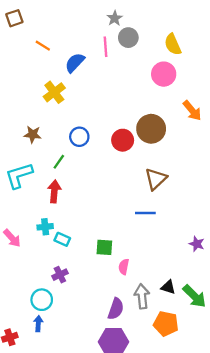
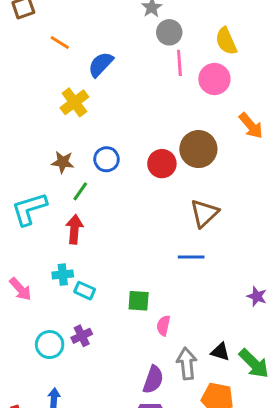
pink line: (106, 47) -> (179, 63), moved
brown star: (33, 134) -> (63, 162), moved
cyan circle: (42, 300) -> (50, 345), moved

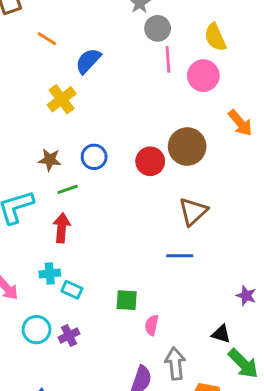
green line: (80, 191) -> (68, 189), turned 36
cyan circle: (50, 345) -> (36, 330), moved
black triangle: (220, 352) -> (221, 334), moved

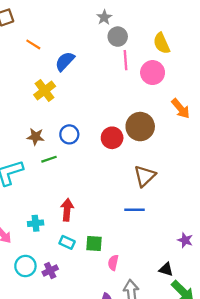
red arrow: (62, 228) -> (67, 210), moved
cyan rectangle: (72, 290) -> (67, 242), moved

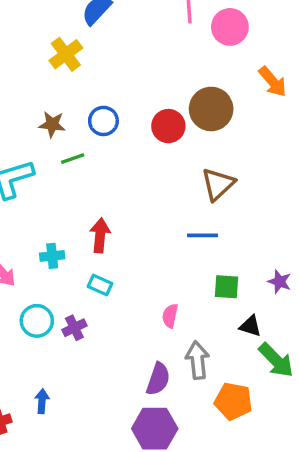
green square: (94, 244) -> (226, 287), moved

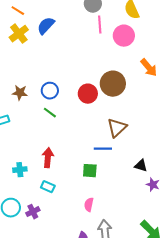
yellow cross: (66, 54) -> (19, 34), moved
green line: (73, 159) -> (50, 113), moved, turned 56
blue line: (203, 235) -> (103, 149), moved
green square: (226, 287) -> (90, 171), moved
black triangle: (250, 326) -> (141, 166), moved

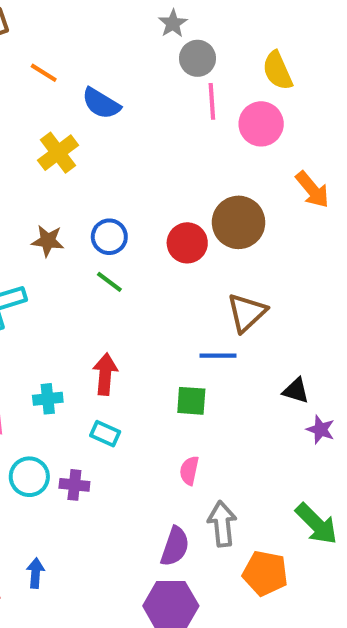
blue semicircle: (46, 26) -> (101, 103), turned -102
yellow cross: (19, 34) -> (58, 153), moved
purple cross: (33, 212) -> (74, 485), turned 32

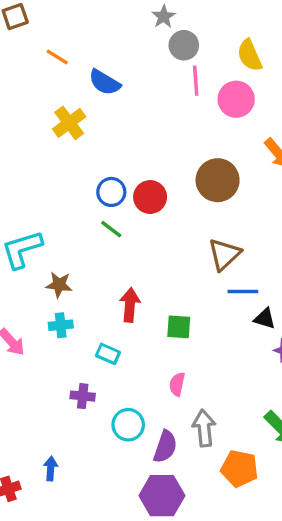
brown star: (48, 241) -> (59, 285), moved
red circle: (187, 243) -> (150, 197), moved
blue line: (218, 356) -> (243, 291), moved
red arrow: (105, 374) -> (130, 305), moved
cyan circle: (29, 477) -> (128, 425), moved

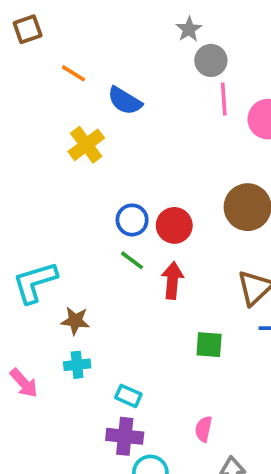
red arrow: (130, 305) -> (172, 280), moved
green square: (179, 327) -> (209, 345), moved
purple cross: (83, 396) -> (125, 436), moved, size x1.4

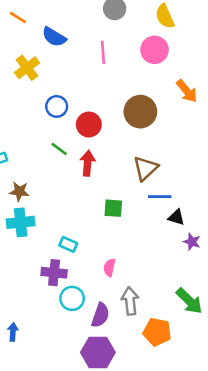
pink line: (224, 99) -> (103, 52), moved
blue circle: (132, 220) -> (57, 106), moved
cyan cross: (77, 365) -> (21, 222), size x1.5
cyan rectangle: (128, 396) -> (68, 244), moved

